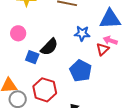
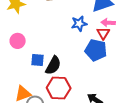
black semicircle: (49, 47) -> (53, 65), moved
blue pentagon: (81, 71) -> (96, 50), moved

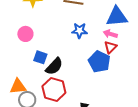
pink arrow: (108, 23) -> (110, 34), moved
blue star: (79, 24) -> (79, 31), moved

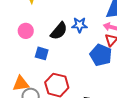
black semicircle: (54, 66) -> (59, 31), moved

